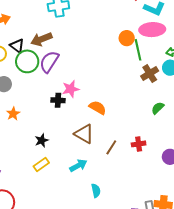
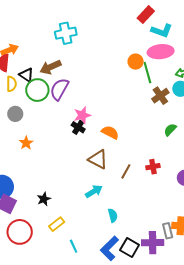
black cross: (58, 100) -> (78, 127), moved, turned 32
black star: (42, 140) -> (44, 199), moved
yellow rectangle: (41, 164) -> (57, 224), moved

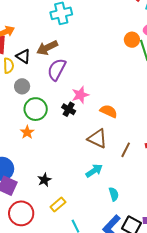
green circle: (37, 90) -> (36, 109), moved
gray circle: (15, 114) -> (22, 86), moved
black cross: (78, 127) -> (69, 109), moved
orange star: (26, 143) -> (27, 132), moved

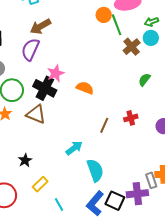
brown arrow: (47, 48) -> (40, 26), moved
black cross: (69, 109) -> (45, 88), size x1.6
brown triangle: (97, 139) -> (36, 114), moved
cyan semicircle: (114, 194) -> (95, 170), size x1.6

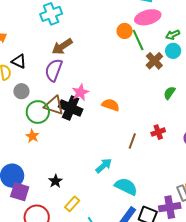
brown triangle: (36, 114) -> (54, 105), moved
cyan semicircle: (95, 170) -> (126, 187), turned -40

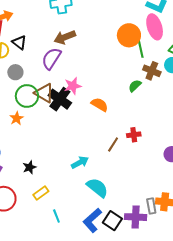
pink ellipse: (148, 17) -> (155, 27), turned 75
orange circle: (125, 31) -> (129, 35), size x1.5
brown cross: (154, 61) -> (152, 71), turned -36
green semicircle: (169, 93) -> (135, 86), moved
red cross: (158, 132) -> (134, 135), moved

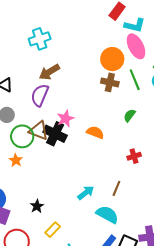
green line: (140, 47) -> (135, 80), moved
brown cross: (152, 71) -> (110, 82), moved
green semicircle: (135, 86) -> (130, 115), moved
brown line: (113, 144) -> (116, 188), moved

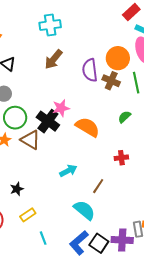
brown arrow: (49, 72) -> (54, 59), turned -30
purple semicircle: (40, 95) -> (90, 70), moved, turned -40
brown triangle: (39, 131) -> (30, 140), moved
orange semicircle: (95, 132) -> (88, 127), size x1.4
cyan arrow: (86, 193) -> (68, 171), moved

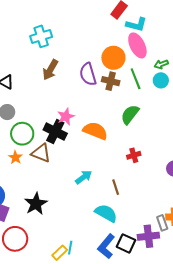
green semicircle: (124, 117) -> (130, 114), size x1.5
brown line: (98, 186) -> (116, 187), turned -42
black star: (17, 189) -> (36, 204), size x1.6
yellow rectangle: (28, 215) -> (60, 253), moved
cyan line: (43, 238) -> (70, 248), turned 40

